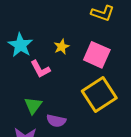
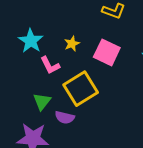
yellow square: (99, 95) -> (81, 89), moved

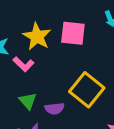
yellow star: (72, 44) -> (37, 36), size x1.8
yellow square: (81, 89) -> (87, 90), moved

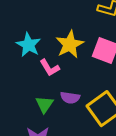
purple semicircle: (54, 109) -> (70, 98), moved

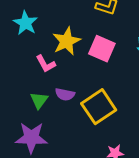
cyan star: (29, 45) -> (25, 23), moved

